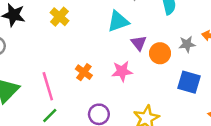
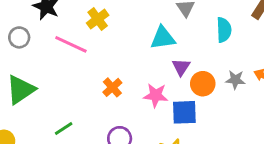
blue square: (189, 82) -> (184, 112), moved, turned -30
pink line: (48, 86) -> (71, 44), moved, turned -60

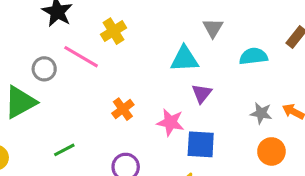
cyan semicircle: (224, 30) -> (253, 56), turned -100
gray circle: (19, 37) -> (44, 69), moved
orange circle: (203, 84) -> (271, 151), moved

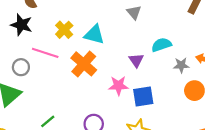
cyan semicircle: (253, 56) -> (161, 45), moved
cyan triangle: (184, 59) -> (94, 35), moved, turned 30
orange cross: (123, 109) -> (84, 64), moved, size x1.6

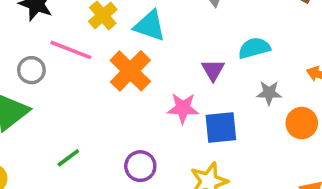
gray star: (181, 65) -> (269, 93), moved

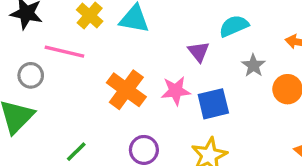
orange cross: (130, 71) -> (126, 90), moved
gray star: (269, 93) -> (253, 65), turned -30

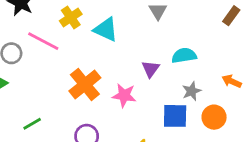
blue square: (213, 104) -> (175, 116), moved

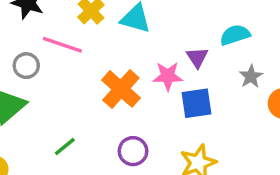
pink star: (124, 95) -> (168, 76), moved
blue square: (175, 116) -> (196, 103), moved

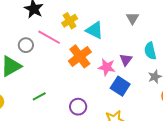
cyan semicircle: (235, 35) -> (150, 51), turned -96
orange cross: (121, 89) -> (80, 56), moved
blue square: (196, 103) -> (120, 86), turned 30

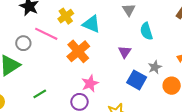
cyan semicircle: (150, 51) -> (146, 31), moved
pink star: (107, 67) -> (90, 83), moved, turned -30
blue square: (120, 86) -> (137, 80), moved

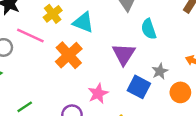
purple triangle: (125, 52) -> (124, 54), size x1.5
pink star: (90, 83) -> (98, 93), moved

